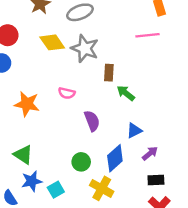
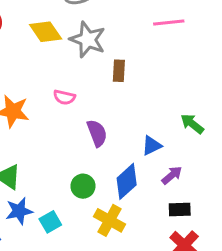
green arrow: (126, 93) -> (192, 124), moved

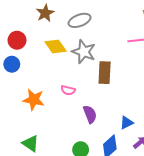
brown rectangle: (119, 71) -> (105, 73), size x1.5

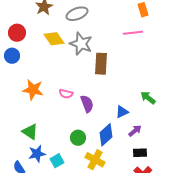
pink semicircle: (68, 90) -> (66, 94), moved

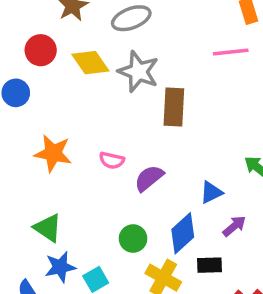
red circle: (17, 33) -> (41, 50), moved
purple semicircle: (87, 104) -> (149, 178), turned -108
black rectangle: (140, 153) -> (209, 265), moved

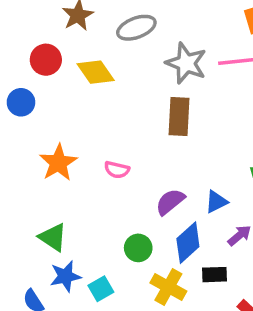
gray star: (138, 72) -> (186, 63), moved
orange star: (53, 153) -> (58, 163), turned 30
purple semicircle: (149, 178) -> (170, 202), moved

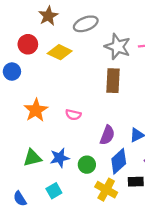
yellow diamond: (96, 72) -> (60, 52), turned -30
purple semicircle: (170, 202) -> (107, 135), turned 150
green triangle: (53, 237) -> (32, 158), turned -48
blue star: (65, 276) -> (60, 158), moved
cyan square: (101, 289) -> (54, 191), moved

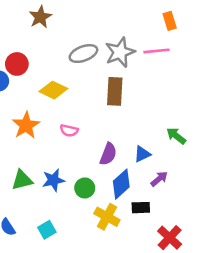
gray ellipse: (86, 24) -> (83, 54), moved
red circle: (28, 44) -> (17, 64), moved
gray star: (118, 47) -> (120, 52), turned 30
yellow diamond: (60, 52) -> (53, 90), moved
cyan square: (54, 191) -> (47, 230), moved

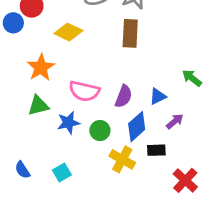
pink semicircle: (69, 131) -> (84, 91), moved, size x1.6
green triangle: (22, 180) -> (38, 106), moved

